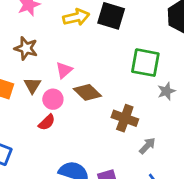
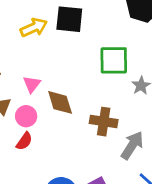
brown diamond: (87, 92) -> (60, 102), turned 40
gray arrow: (147, 146) -> (132, 145), size x1.5

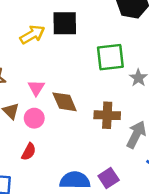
red semicircle: (24, 141) -> (29, 152), moved

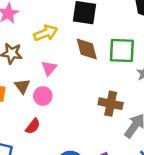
yellow arrow: (32, 35) -> (46, 33), moved
brown diamond: (65, 102) -> (87, 49), moved

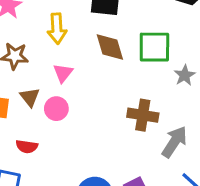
yellow arrow: (46, 33) -> (57, 29), turned 110
red semicircle: (33, 126) -> (27, 146), moved, turned 63

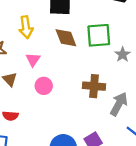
pink circle: (56, 109) -> (44, 86), moved

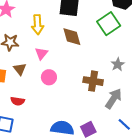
green square: (99, 35) -> (109, 24), moved, turned -35
gray star: (123, 54) -> (118, 64), moved

